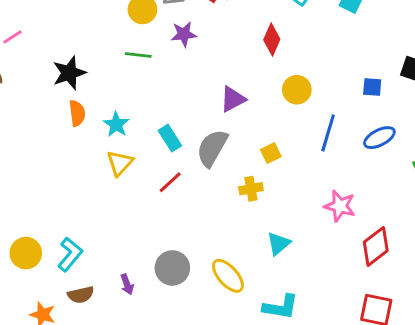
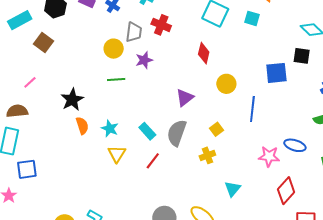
blue square: (372, 87) -> (276, 73), size x1.6
blue ellipse: (379, 138) -> (295, 145), moved, turned 55
red diamond: (376, 246) -> (286, 191), moved

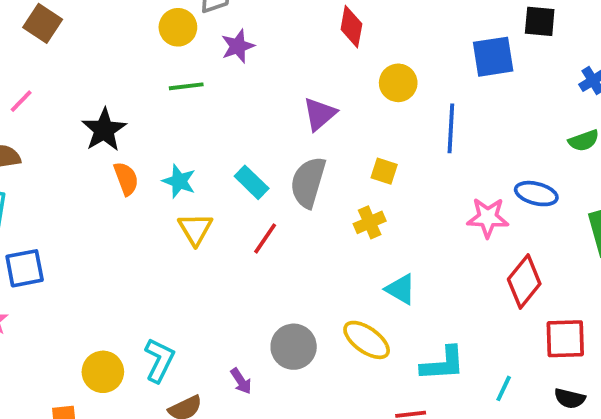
yellow square: (217, 129) -> (384, 171), turned -32
cyan triangle: (232, 189) -> (401, 289), moved, turned -36

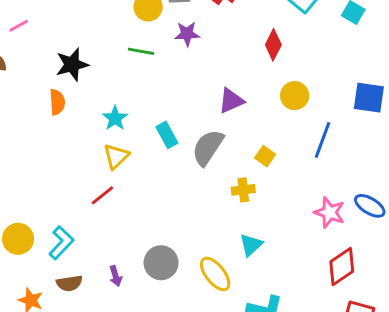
orange semicircle: (126, 179) -> (57, 102), moved
red line: (265, 238) -> (102, 195), moved
cyan triangle: (401, 289) -> (251, 245), turned 30

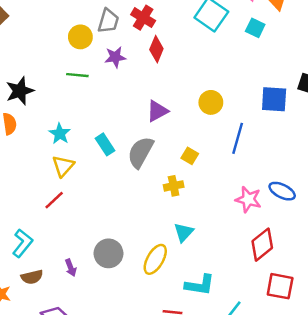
red diamond: (273, 45) -> (156, 49), moved
yellow ellipse: (215, 274) -> (155, 259), turned 72

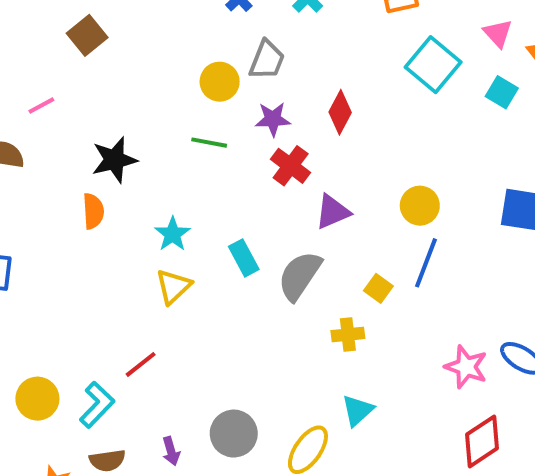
red cross: (143, 18) -> (291, 166), moved
blue line: (238, 138) -> (426, 263), moved
red line: (54, 200) -> (141, 364), moved

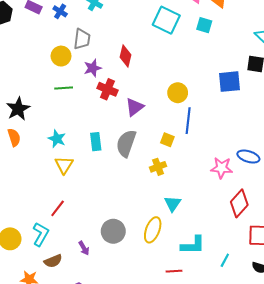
cyan rectangle: (244, 258) -> (96, 142), turned 36

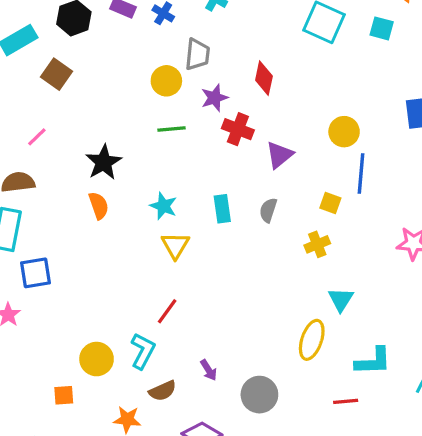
gray semicircle: (126, 143) -> (268, 210), size x0.6
gray circle: (113, 231) -> (259, 395), moved

